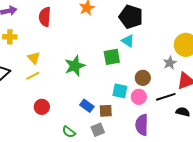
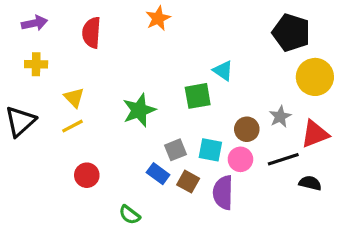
black pentagon: (131, 17) -> (291, 33), moved
gray star: (170, 63) -> (280, 117), moved
brown square: (106, 111) -> (188, 182), turned 32
purple semicircle: (142, 125) -> (223, 193), moved
gray square: (98, 130) -> (176, 150), moved

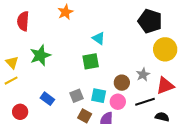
cyan triangle: (223, 71) -> (99, 38), moved
green star: (139, 110) -> (40, 55), moved
blue rectangle: (158, 174) -> (47, 99), moved

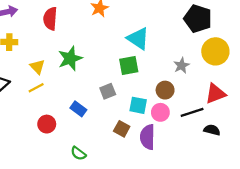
cyan triangle: (99, 38) -> (138, 39), size x1.5
gray star: (143, 75) -> (181, 65), moved
gray square: (77, 96) -> (108, 91), moved

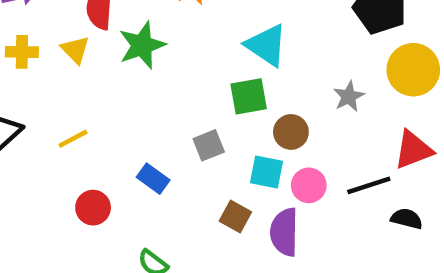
green star: (70, 58) -> (142, 45), moved
yellow triangle: (37, 67) -> (75, 50), moved
brown circle: (165, 90) -> (291, 132), moved

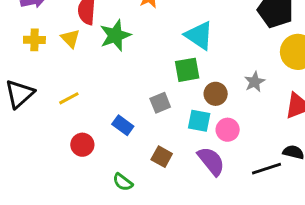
gray star: (349, 96) -> (255, 82), moved
black line: (369, 185) -> (267, 169), moved
brown square: (235, 216) -> (162, 157), moved
purple semicircle: (284, 232) -> (211, 161), turned 140

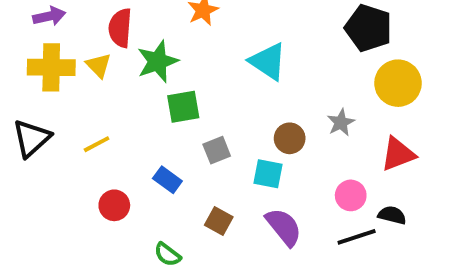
yellow cross: (34, 40) -> (51, 67), size x1.6
green square: (187, 70) -> (183, 107), moved
pink circle: (228, 130) -> (351, 195), moved

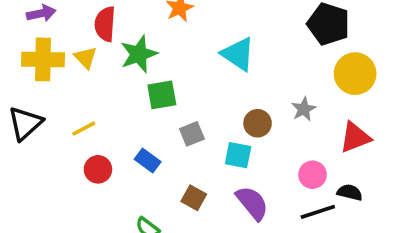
red circle: (114, 205) -> (98, 169), moved

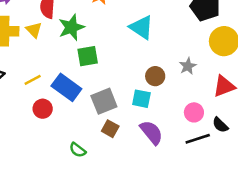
gray square: (192, 134) -> (104, 101), moved, size x1.5
blue rectangle: (148, 160) -> (66, 87), moved, size x1.6
black semicircle: (350, 192) -> (220, 125), turned -150

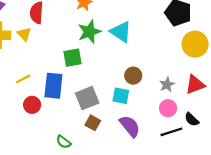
green star: (71, 27) -> (89, 32), moved
gray star: (188, 66) -> (167, 85), moved
blue rectangle: (66, 87) -> (53, 86), turned 60

